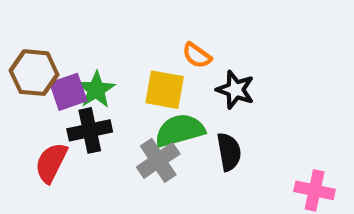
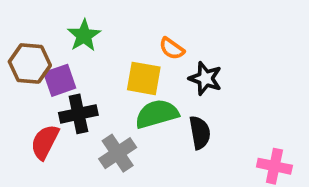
green star: (96, 90) -> (84, 35), moved
gray cross: (158, 160) -> (118, 153), moved

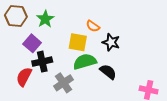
brown hexagon: (30, 63) -> (16, 16), moved
purple square: (60, 80) -> (32, 43), turned -30
black semicircle: (200, 133) -> (108, 72), turned -42

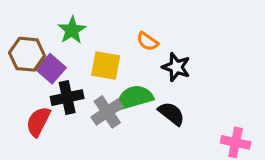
brown hexagon: (16, 16) -> (27, 54), moved
yellow square: (78, 42) -> (106, 65), moved
gray cross: (63, 83) -> (107, 112), moved

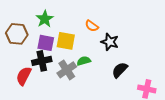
purple square: (51, 69) -> (46, 43), moved, turned -30
green semicircle: (134, 98) -> (84, 61), size x0.6
black semicircle: (171, 114) -> (120, 70), moved, turned -84

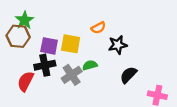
green star: (45, 19) -> (24, 20), moved
orange semicircle: (92, 26) -> (98, 28), turned -64
black star: (110, 42) -> (118, 45), turned -30

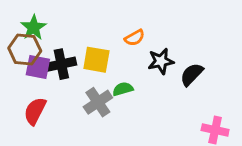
purple square: (49, 46) -> (38, 67), moved
black cross: (45, 65) -> (61, 64), moved
black semicircle: (128, 75) -> (192, 74), moved

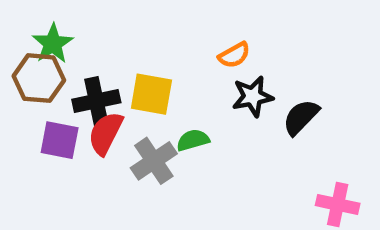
orange semicircle: (135, 38) -> (234, 55), moved
purple square: (38, 67) -> (60, 140), moved
red semicircle: (35, 111) -> (106, 133), moved

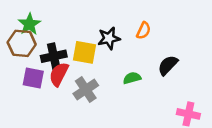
orange semicircle: (234, 55) -> (143, 31), moved, turned -36
black star: (253, 96) -> (109, 38), moved
green semicircle: (193, 140) -> (132, 78), moved

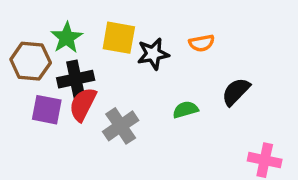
green star: (29, 24) -> (67, 38), moved
orange semicircle: (143, 31) -> (202, 43), turned 54
yellow square: (85, 52) -> (119, 38), moved

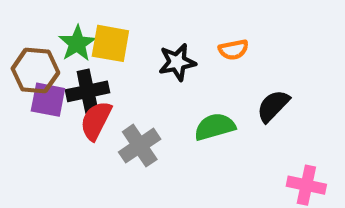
yellow square: (119, 38) -> (110, 43), moved
purple square: (47, 110) -> (48, 100), moved
green semicircle: (185, 110) -> (215, 127), size x1.4

